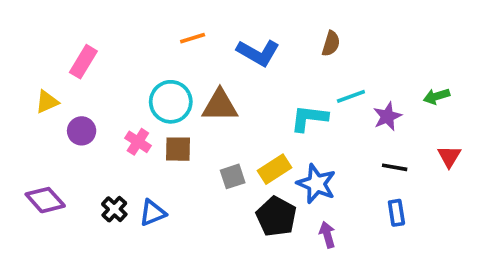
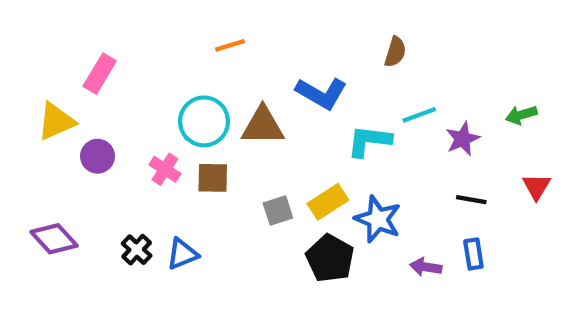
blue L-shape: (258, 53) -> (321, 93), moved
yellow triangle: (47, 102) -> (56, 121), size x1.4
purple arrow: (327, 235) -> (426, 267), moved, turned -65

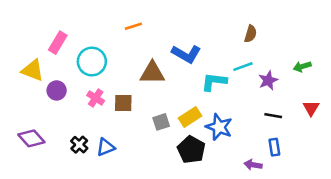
brown semicircle: (395, 52) -> (251, 34), moved
yellow triangle: (56, 121) -> (33, 70), turned 45
cyan circle: (204, 121) -> (92, 62), moved
purple arrow: (426, 267) -> (253, 165), moved

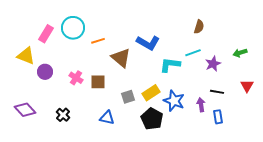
orange line: (133, 26) -> (98, 41), moved
cyan circle: (92, 62) -> (73, 28), moved
brown triangle: (152, 73) -> (121, 58), turned 40
blue triangle: (106, 147) -> (107, 118), moved, turned 35
purple arrow: (253, 165) -> (201, 105), moved, turned 72

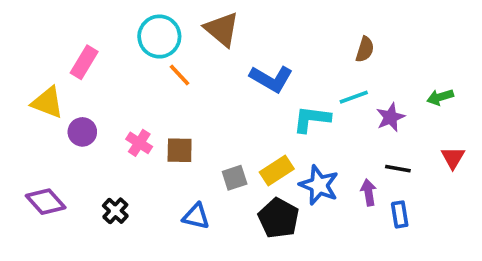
cyan circle: (73, 28) -> (159, 37), moved
orange line: (98, 41) -> (180, 75), turned 64
brown triangle: (121, 58) -> (222, 29), moved

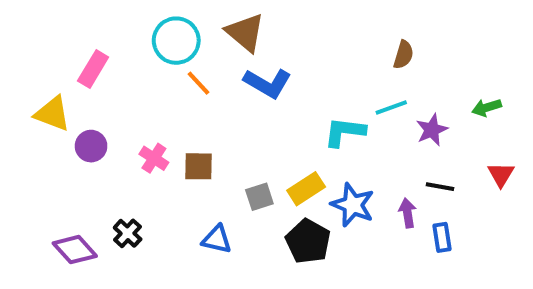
blue L-shape: (271, 79) -> (268, 83), moved
purple diamond: (46, 202) -> (75, 250), moved

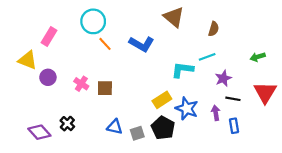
brown triangle: (245, 32) -> (174, 17), moved
purple star: (432, 130) -> (223, 78), moved
red triangle: (501, 174) -> (265, 92), size x1.6
gray square: (259, 197) -> (137, 133), moved

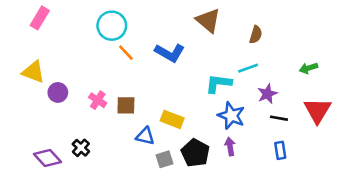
pink rectangle: (49, 36) -> (40, 18), moved
yellow rectangle: (162, 100) -> (172, 119), moved, turned 54
blue star: (187, 109) -> (231, 116), moved
purple arrow: (216, 113) -> (230, 146), moved
blue triangle: (115, 127) -> (145, 136), moved

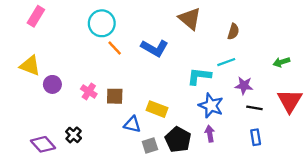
purple star: (267, 94) -> (244, 86), turned 30

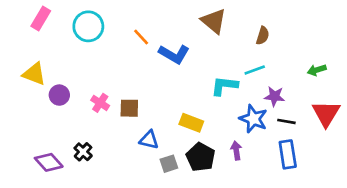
cyan circle: (102, 23) -> (88, 26), moved
orange line: (115, 48) -> (141, 37), moved
blue star: (211, 106) -> (253, 119), moved
yellow rectangle: (157, 109) -> (191, 123), moved
blue rectangle: (256, 137) -> (288, 154), size x1.5

